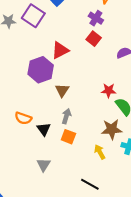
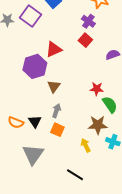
orange semicircle: (23, 118) -> (16, 122), moved
gray triangle: (44, 165) -> (33, 154), size x1.6

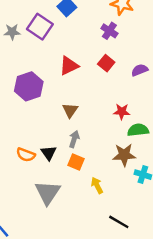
red square: (85, 40) -> (106, 63), moved
purple hexagon: (35, 66) -> (29, 86), moved
green semicircle: (110, 105) -> (138, 130), turned -60
yellow arrow: (86, 145) -> (97, 185), moved
black line: (75, 175) -> (119, 222), moved

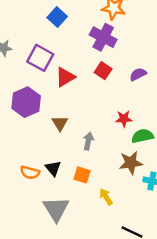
purple square: (40, 27) -> (40, 58), moved
purple cross: (109, 31) -> (103, 37), size x1.5
brown triangle: (70, 110) -> (60, 123), moved
gray arrow: (74, 139) -> (88, 141), moved

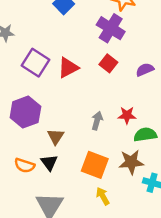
purple square: (40, 58) -> (35, 63), moved
purple hexagon: (26, 102) -> (25, 112), moved
brown triangle: (60, 123) -> (56, 137), moved
gray arrow: (88, 141) -> (97, 121), moved
orange square: (82, 175) -> (95, 165), moved, size x1.5

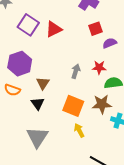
red square: (108, 63) -> (95, 29), moved, turned 32
purple semicircle: (145, 70) -> (110, 43), moved
orange semicircle: (25, 165) -> (12, 90), moved

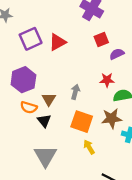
purple square: (28, 25) -> (31, 39), turned 35
gray arrow: (76, 71) -> (75, 92), moved
orange semicircle: (12, 90) -> (29, 107), moved

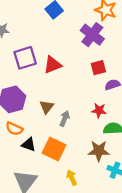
brown triangle: (49, 99) -> (47, 107), moved
black triangle: (44, 121) -> (29, 145), turned -40
orange square: (82, 122) -> (54, 149), moved

